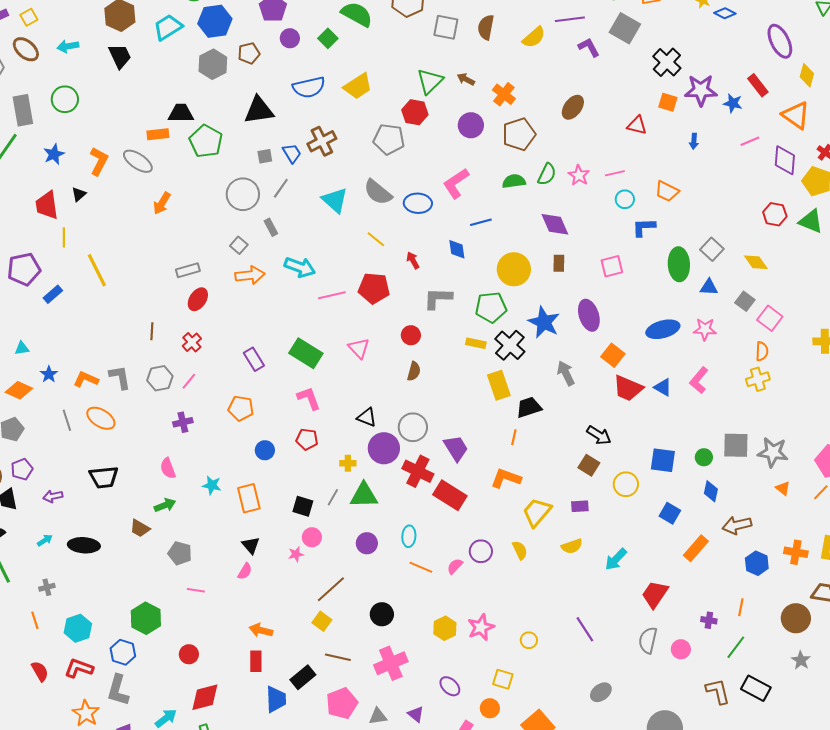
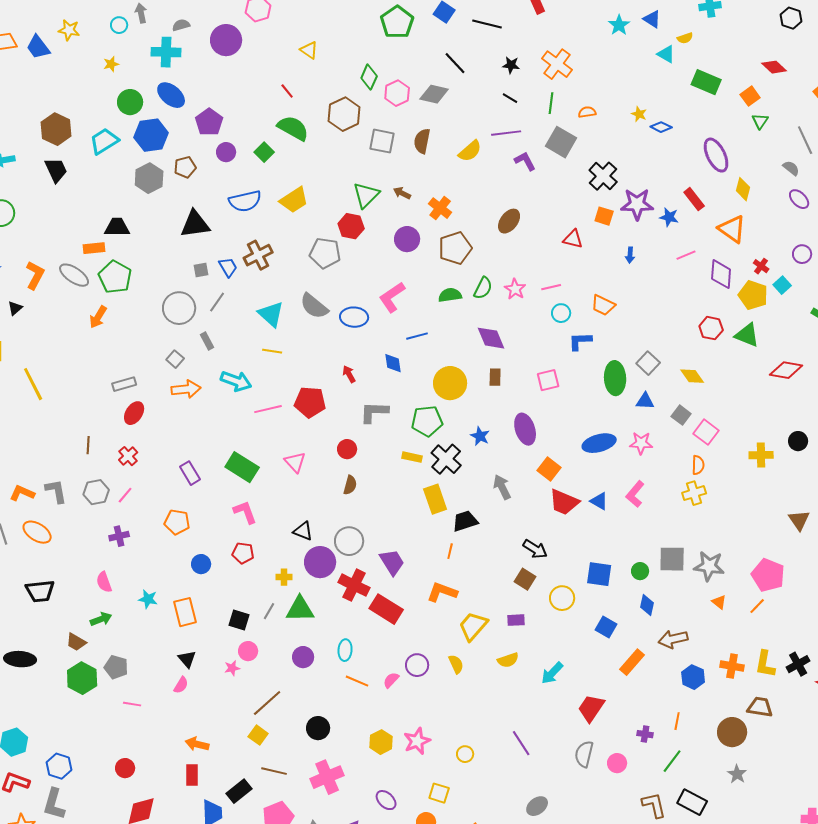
green pentagon: (206, 141) -> (115, 277), moved
yellow line: (376, 239) -> (272, 351), moved, turned -30
blue star: (544, 322) -> (480, 436), size x0.6
green hexagon: (146, 618) -> (82, 678), moved

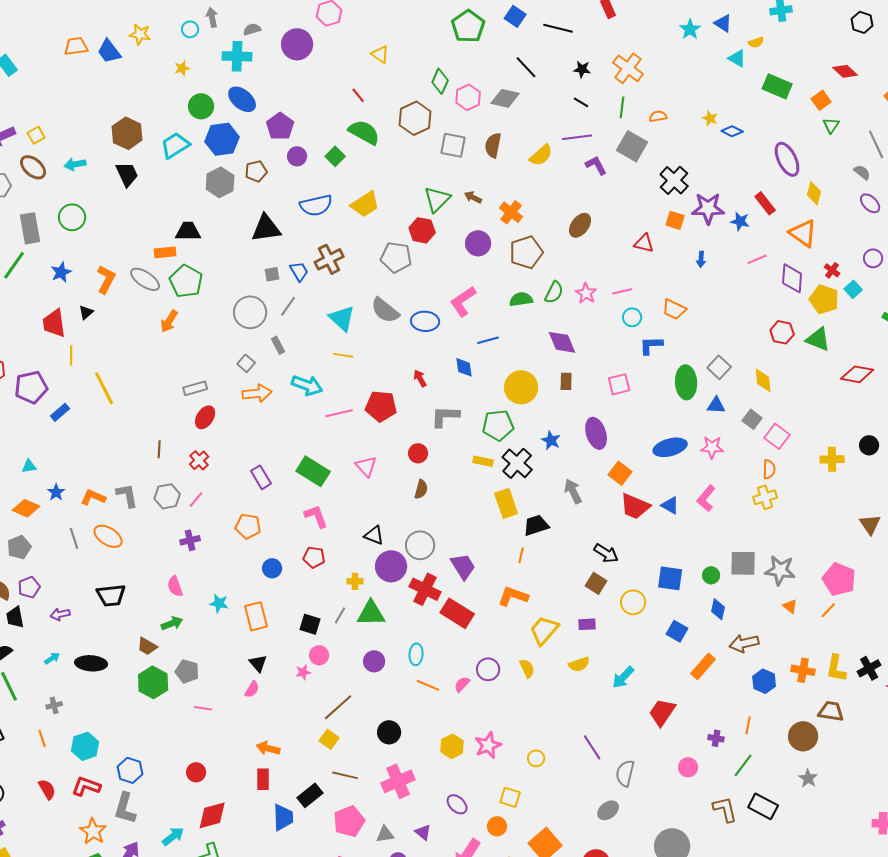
yellow diamond: (692, 376) -> (763, 380), turned 30
gray semicircle: (584, 754) -> (625, 773), moved

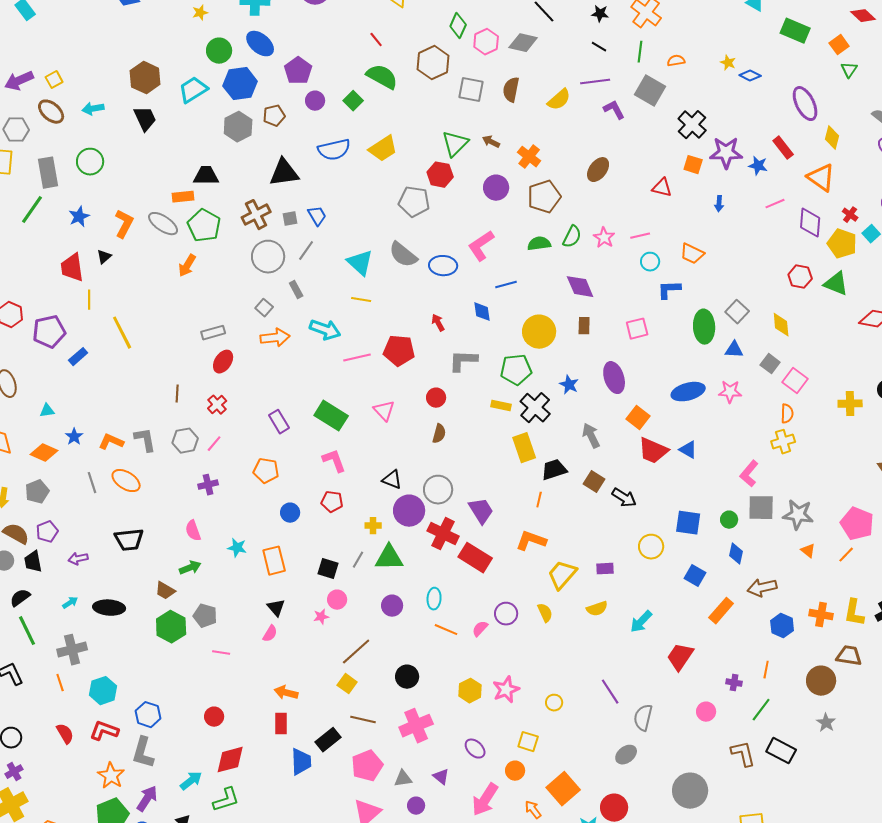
brown cross: (329, 259) -> (256, 215), moved
pink L-shape: (706, 498) -> (749, 474), moved
brown square: (596, 583) -> (594, 482), moved
gray cross: (54, 705) -> (72, 650), size x1.8

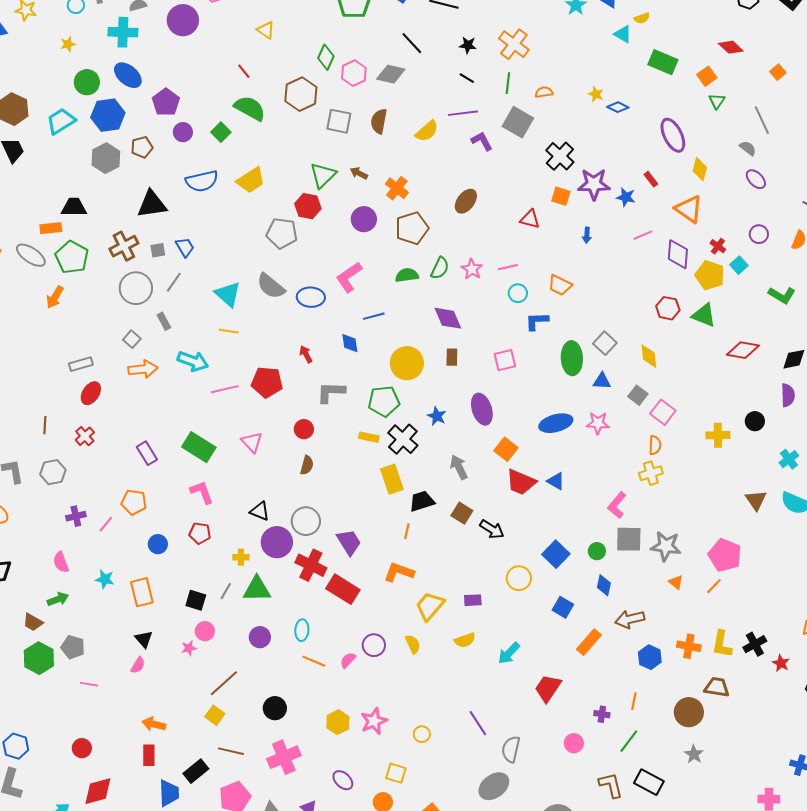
red rectangle: (783, 148) -> (651, 179), size x0.7
pink line: (214, 444) -> (106, 524), moved
blue square: (688, 523) -> (556, 554), turned 36
gray ellipse: (626, 755) -> (494, 786), size x1.4

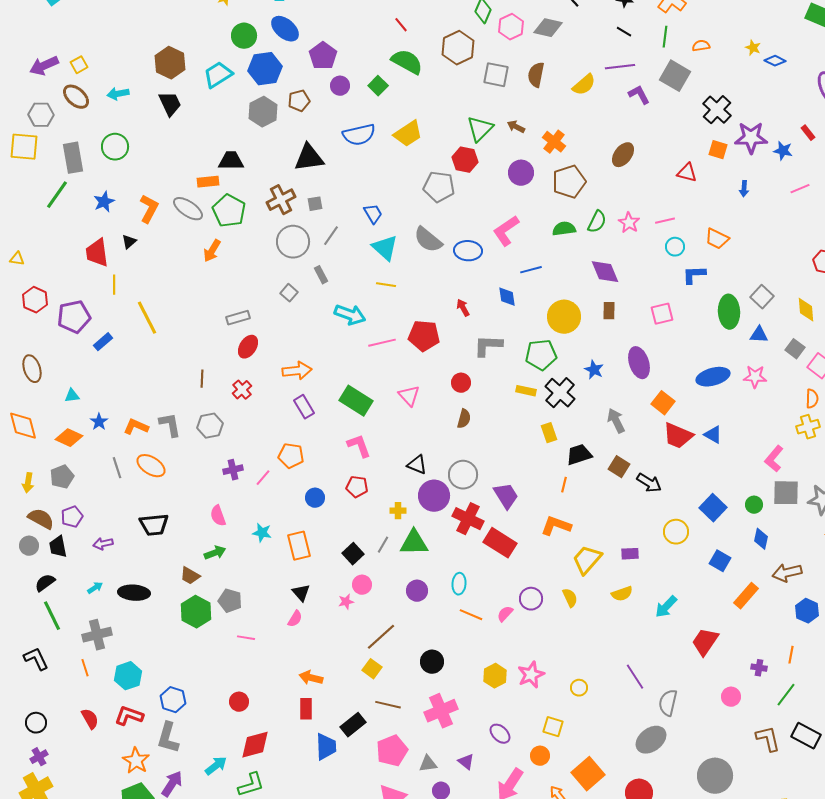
blue trapezoid: (185, 247) -> (373, 214), moved
orange arrow: (143, 369) -> (297, 371), moved
yellow rectangle: (392, 479) -> (549, 433), size x0.7
black square: (196, 600) -> (353, 554), turned 30

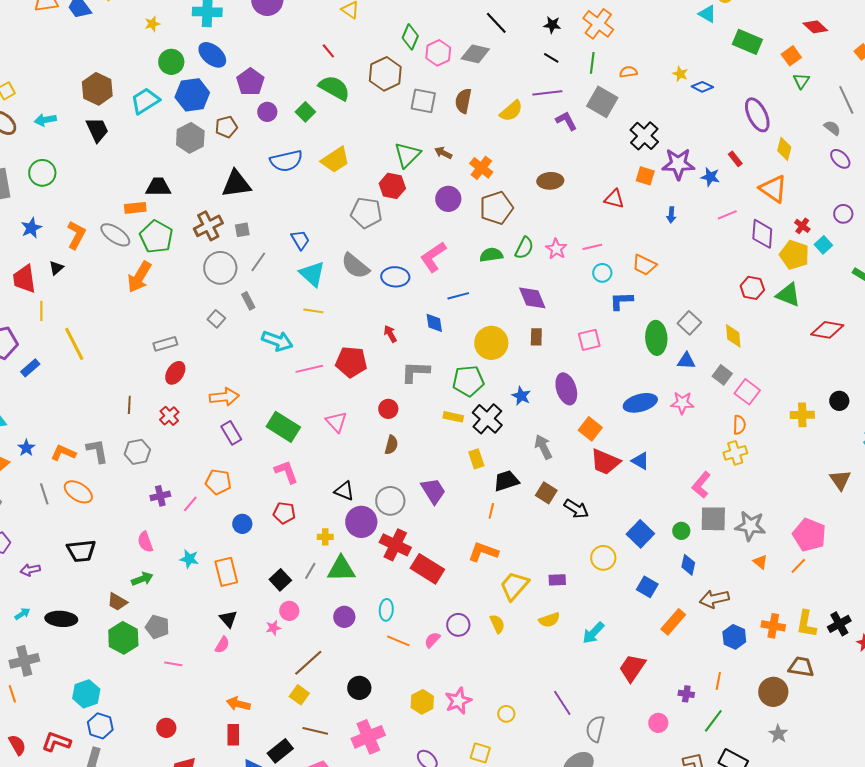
brown ellipse: (623, 155) -> (550, 181), turned 50
orange arrow: (212, 251) -> (139, 277), size x1.4
purple trapezoid: (506, 496) -> (433, 491), moved
cyan hexagon: (128, 676) -> (86, 694), moved

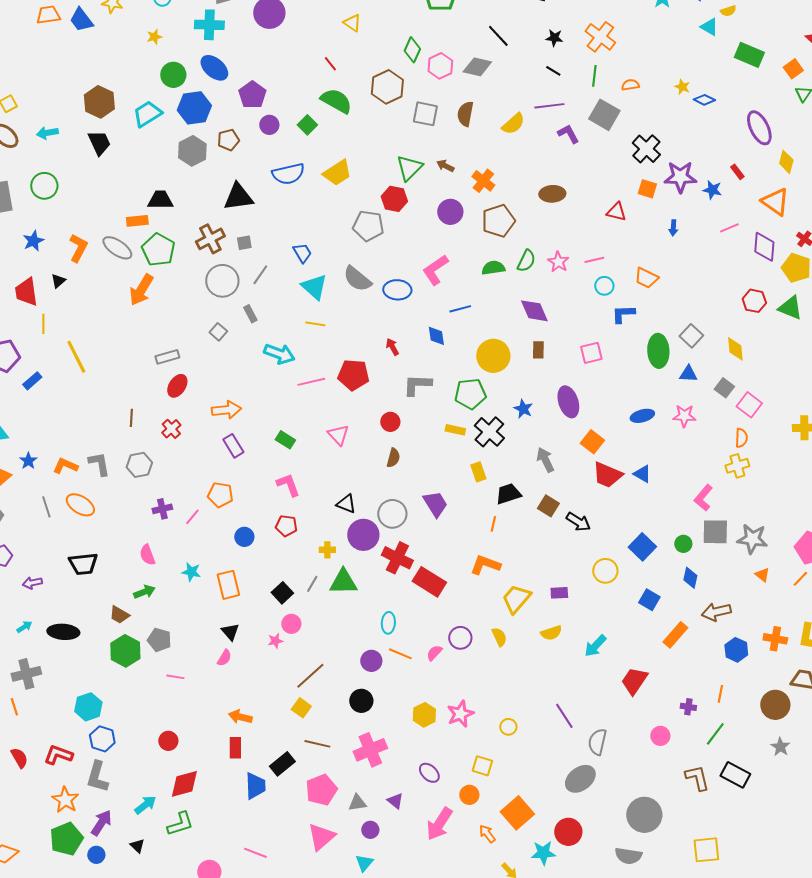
blue ellipse: (640, 403) -> (642, 416), size x0.7
green rectangle: (283, 427) -> (285, 440), size x0.6
purple circle: (344, 617) -> (371, 661), moved

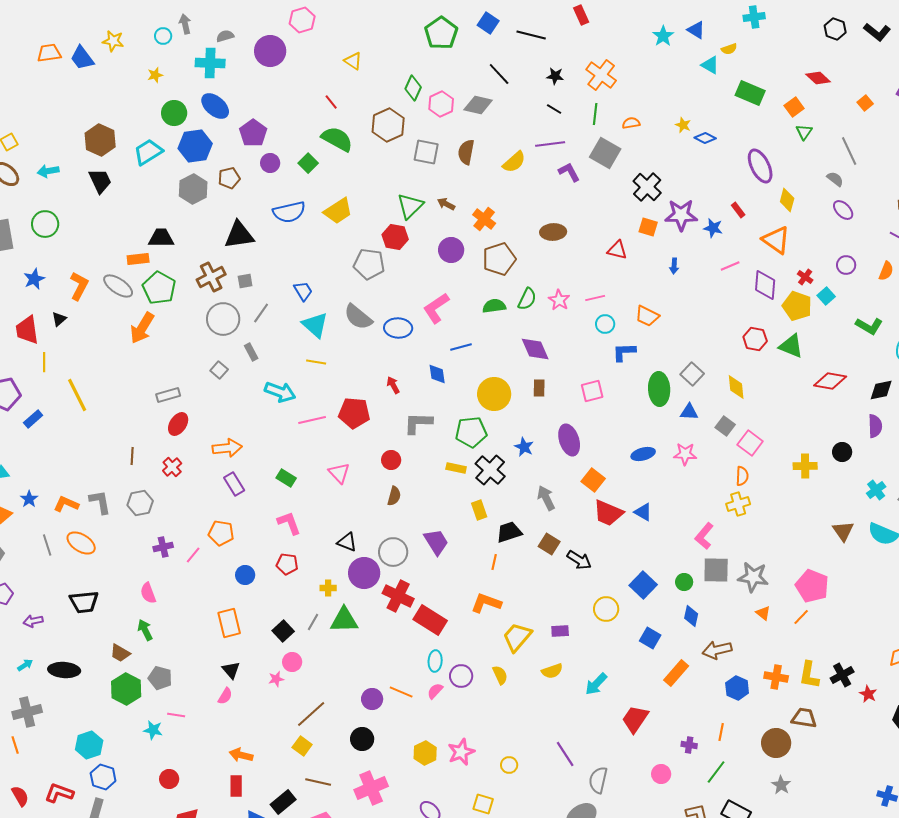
cyan star: (191, 572) -> (153, 730), moved
green arrow: (144, 592) -> (145, 630), turned -95
cyan ellipse: (388, 623) -> (435, 661), moved

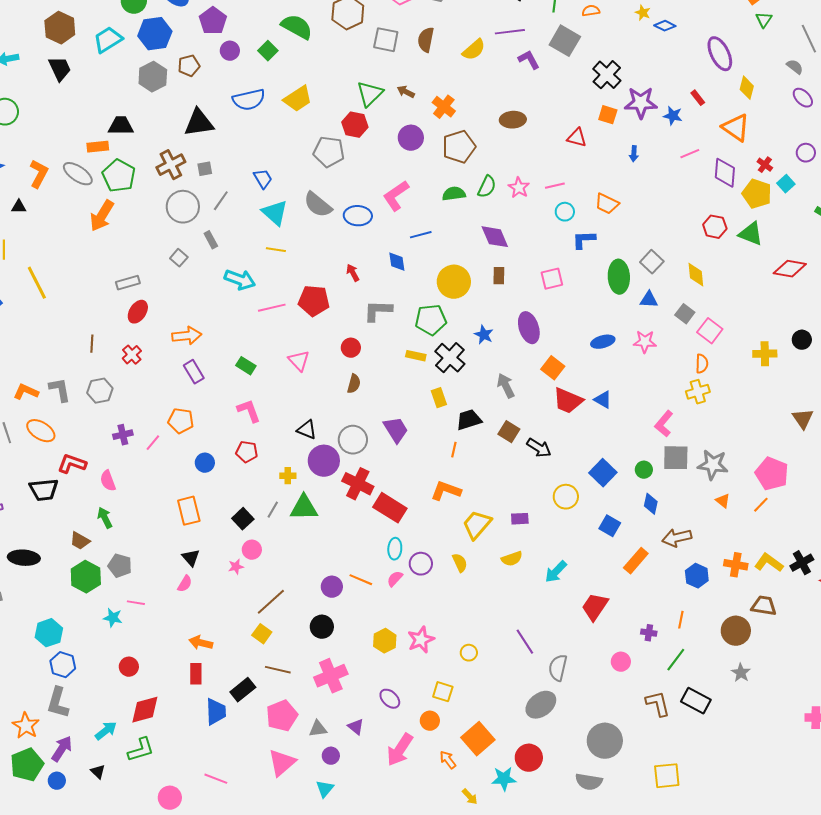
black triangle: (59, 319) -> (19, 207), turned 42
yellow L-shape: (809, 675) -> (769, 563), turned 116
red L-shape: (59, 793) -> (72, 464), moved

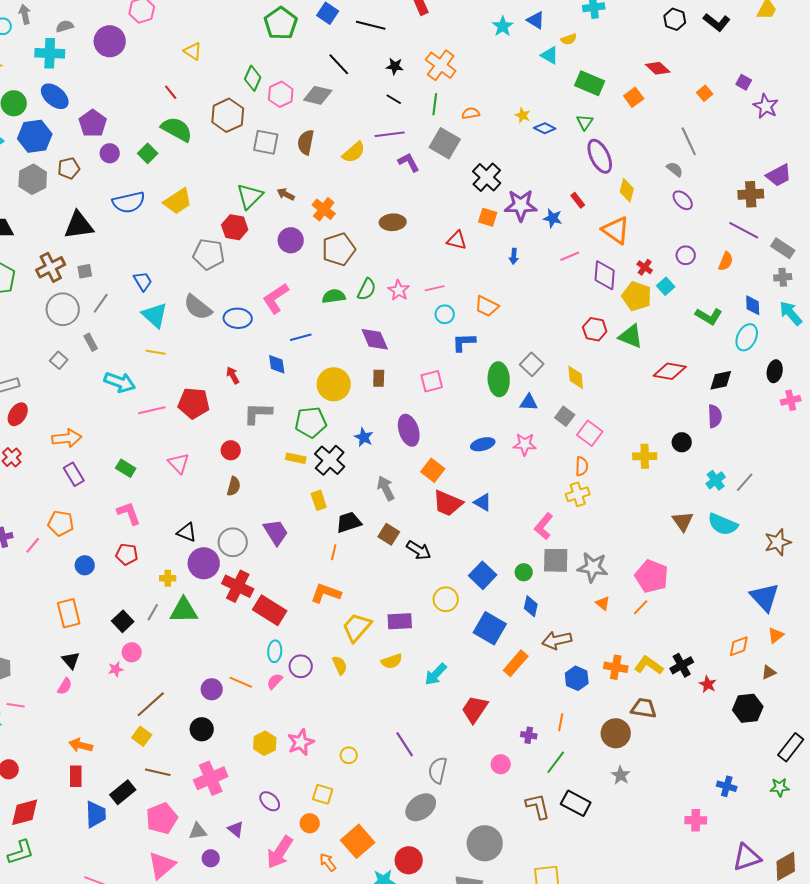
green triangle: (764, 20) -> (585, 122), moved
purple rectangle: (520, 519) -> (400, 621), size x1.4
blue square: (610, 526) -> (490, 628), size x1.5

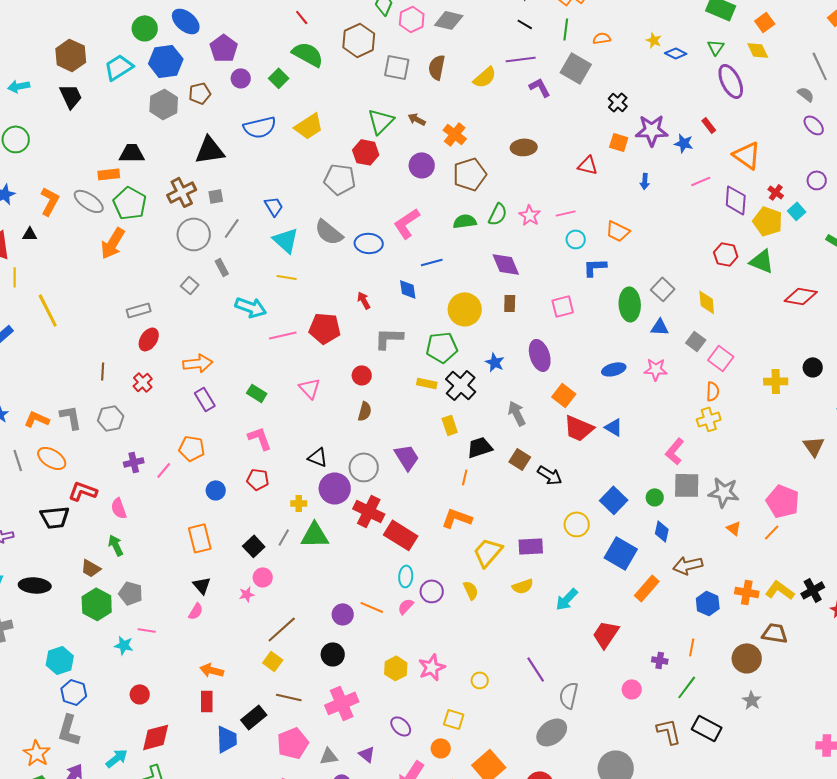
black cross: (487, 177) -> (618, 102), size x0.7
yellow diamond: (627, 190) -> (758, 50), moved, turned -40

